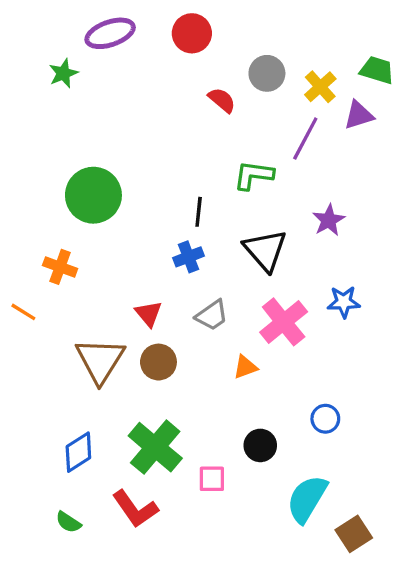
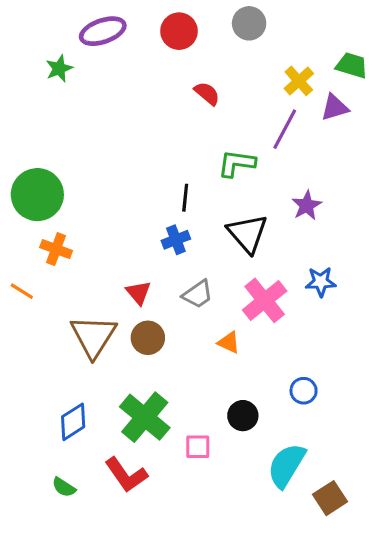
gray circle: (267, 73) -> (249, 23), moved
green circle: (93, 195) -> (37, 195), moved
orange triangle: (245, 367) -> (229, 342), turned 45

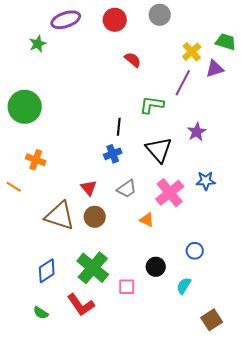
green circle: (37, 195) -> (25, 107), moved
brown triangle: (93, 336) -> (60, 216), turned -44
cyan semicircle: (286, 465) -> (184, 286), moved, size x0.6

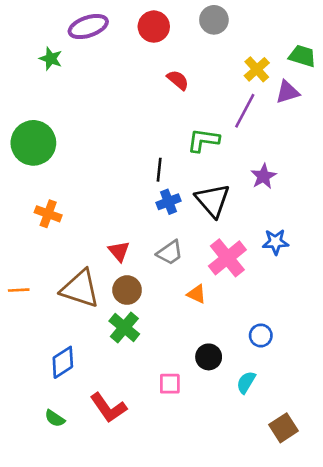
green star: (38, 44) -> (51, 59), turned -30
blue cross: (113, 154) -> (168, 202), moved
orange line: (14, 187) -> (19, 290), moved, turned -35
green cross: (93, 268) -> (124, 327), moved, size x0.7

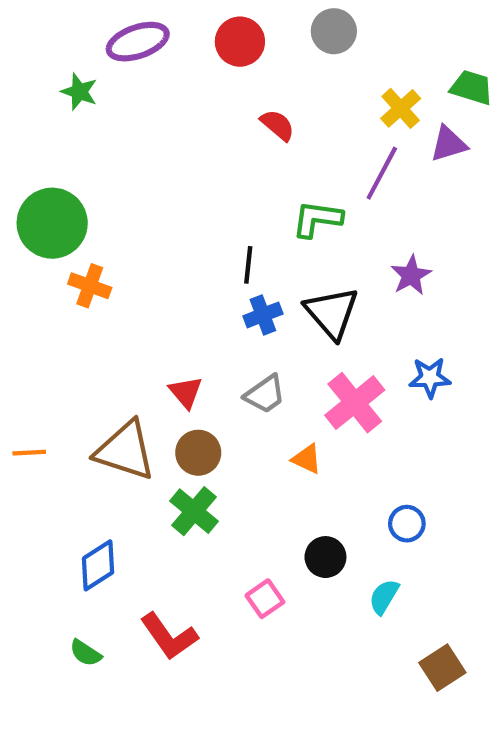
orange cross: (48, 214) -> (90, 286), moved
pink square: (170, 384) -> (265, 599), turned -35

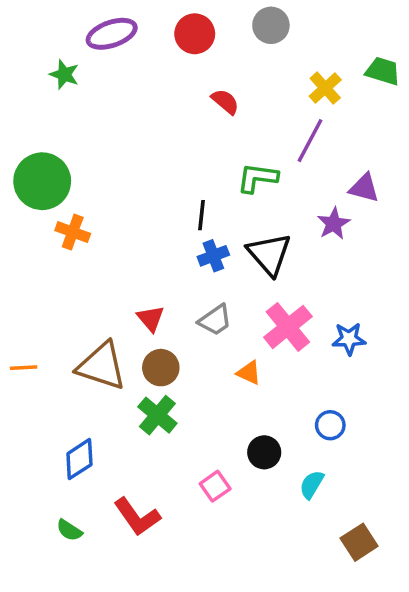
purple triangle: (449, 144) -> (364, 188), moved, turned 32
blue star: (430, 378) -> (349, 339), moved

